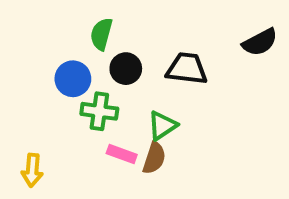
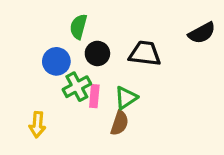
green cross: (99, 111) -> (77, 87), turned -36
pink rectangle: (122, 154) -> (94, 96), moved, turned 75
yellow arrow: (32, 170) -> (37, 125), moved

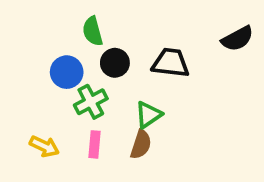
green semicircle: (78, 27) -> (93, 31), turned -30
pink rectangle: (94, 96) -> (94, 144), moved
yellow arrow: (37, 125) -> (44, 146), turned -70

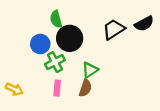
black circle: (115, 63) -> (70, 38), size x1.5
black trapezoid: (171, 63) -> (114, 29), moved, turned -40
yellow arrow: (44, 146) -> (14, 89), moved

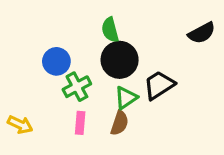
green semicircle: (56, 19) -> (110, 30), moved
black trapezoid: (114, 29) -> (159, 85), moved
black circle: (70, 38) -> (120, 60), moved

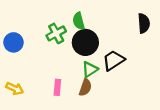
black semicircle: (202, 33) -> (144, 23), turned -66
blue circle: (56, 61) -> (13, 42), moved
green cross: (77, 87) -> (56, 33), moved

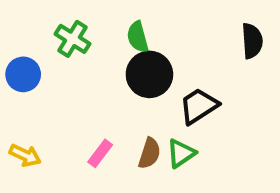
green cross: (56, 33) -> (72, 39), moved, turned -30
green triangle: (90, 69) -> (181, 153), moved
pink rectangle: (57, 87) -> (100, 153), turned 32

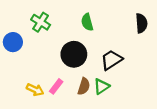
green semicircle: (138, 37) -> (87, 22), moved
black circle: (149, 74) -> (74, 54), moved
yellow arrow: (25, 155) -> (35, 90), moved

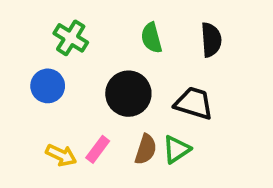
black semicircle: (141, 23) -> (211, 40), moved
blue circle: (13, 42) -> (48, 86), moved
black trapezoid: (112, 60) -> (194, 103), turned 50

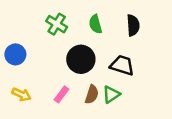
green cross: (71, 38) -> (57, 24), moved
blue circle: (48, 86) -> (15, 54), moved
yellow arrow: (61, 155) -> (21, 94), moved

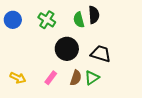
black semicircle: (133, 25) -> (94, 15), moved
blue circle: (15, 54) -> (13, 20), moved

